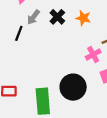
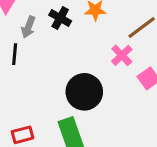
black circle: (73, 87) -> (84, 92), moved

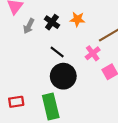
black line: (15, 54) -> (57, 52), moved, turned -64

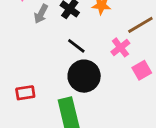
red rectangle: (16, 102) -> (25, 93), moved

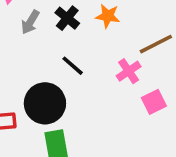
black circle: (84, 76) -> (45, 103), moved

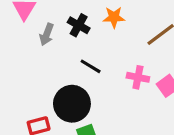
pink cross: (129, 71) -> (138, 77), moved, turned -35

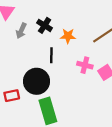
orange star: (114, 17) -> (68, 36), moved
black line: (91, 66) -> (51, 55), turned 56

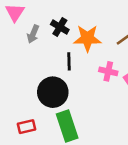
orange star: (68, 36) -> (87, 38), size x1.5
red rectangle: (12, 96) -> (27, 127), moved

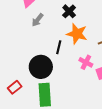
black cross: (60, 27) -> (69, 11), moved
red rectangle: (27, 127) -> (15, 87), turned -40

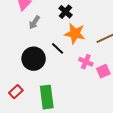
black line: (59, 47) -> (58, 48), turned -56
black circle: (41, 67) -> (34, 59), moved

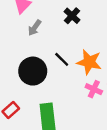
orange star: (75, 34) -> (89, 62), moved
pink cross: (86, 62) -> (94, 89), moved

